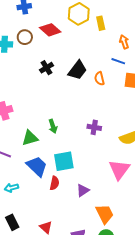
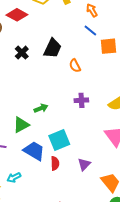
blue line: (118, 61) -> (90, 30), turned 32
orange semicircle: (99, 79) -> (75, 66), moved
green arrow: (53, 126) -> (41, 108), turned -80

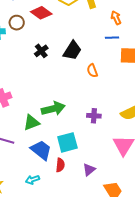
blue line: (90, 30) -> (112, 38), turned -48
purple cross: (81, 100) -> (94, 116), moved
green arrow: (41, 108) -> (53, 109), size x1.6
cyan arrow: (14, 177) -> (32, 180), moved

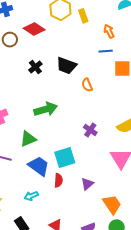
black trapezoid: (72, 51) -> (66, 66), turned 80
green arrow: (53, 109) -> (46, 109), moved
purple cross: (94, 116) -> (90, 130), turned 32

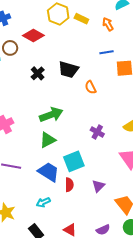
yellow rectangle: (83, 16) -> (81, 19), turned -40
orange arrow: (109, 31) -> (108, 24), moved
green triangle: (28, 139) -> (48, 140), moved

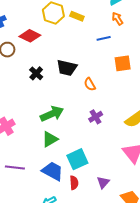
orange arrow: (108, 24) -> (117, 19), moved
blue line: (107, 52) -> (104, 38), moved
purple cross: (97, 132) -> (96, 117), moved, turned 32

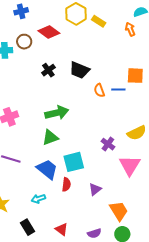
orange arrow: (117, 19) -> (130, 29), moved
blue line: (104, 38) -> (118, 90), moved
purple cross: (96, 117) -> (108, 144), moved, turned -32

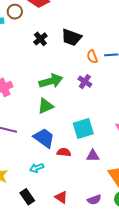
purple cross: (108, 144) -> (85, 82), moved
cyan square: (74, 162) -> (83, 129), moved
red semicircle: (66, 184) -> (64, 152), turned -88
purple triangle: (95, 189) -> (93, 156), turned 40

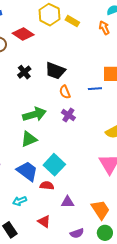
orange semicircle: (92, 57) -> (65, 92), moved
cyan square: (83, 129) -> (54, 165), moved, turned -30
purple triangle: (93, 156) -> (68, 202), moved
red triangle: (61, 197) -> (44, 222), moved

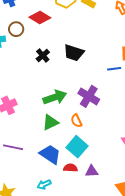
orange semicircle: (65, 92) -> (76, 121), moved
purple cross: (68, 115) -> (89, 96), size x1.5
purple triangle: (68, 202) -> (92, 171), moved

